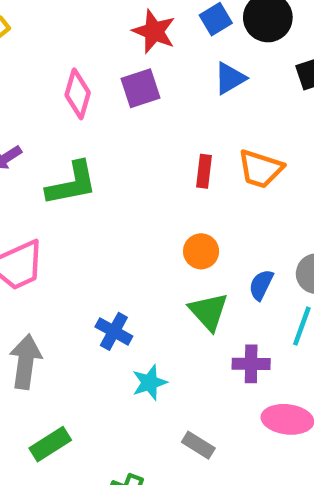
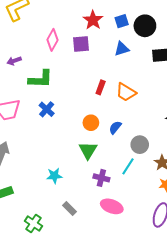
blue semicircle: (261, 285) -> (115, 127), moved
blue cross: (114, 331) -> (47, 109), moved

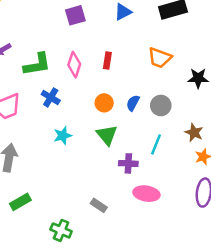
pink diamond: (52, 40) -> (74, 65), moved
orange trapezoid: (126, 92) -> (160, 58), moved
gray circle: (140, 145) -> (161, 106), moved
cyan star: (54, 176) -> (63, 136), moved

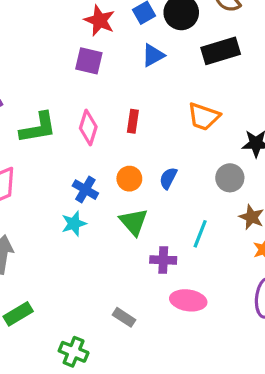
purple square: (75, 15) -> (89, 61), turned 30
blue cross: (51, 97) -> (85, 190), moved
gray circle: (161, 106) -> (230, 178), moved

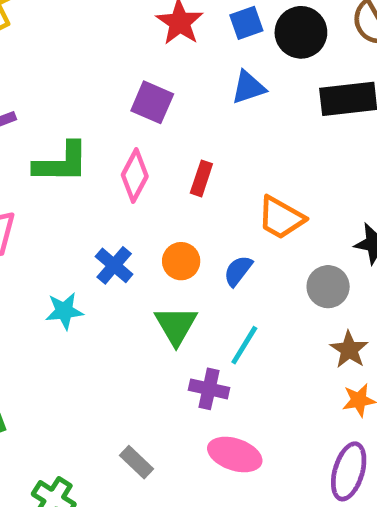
purple square: (89, 61) -> (152, 102), moved
orange trapezoid: (204, 117) -> (281, 218), moved
cyan star: (74, 224) -> (64, 311), moved
cyan line: (200, 234) -> (244, 345), moved

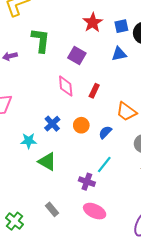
green L-shape: (61, 163) -> (41, 40), moved, turned -90
pink diamond: (135, 176) -> (66, 86), turned -40
green triangle: (176, 325) -> (47, 162), moved, turned -36

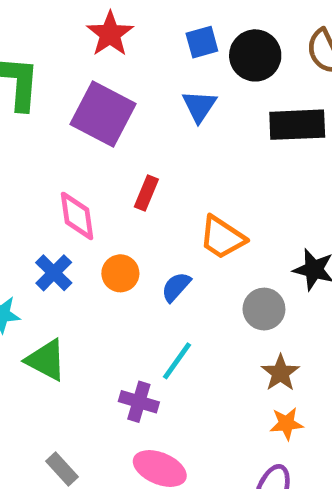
red star: (93, 23) -> (110, 34), moved
blue triangle: (119, 54) -> (199, 106), turned -42
purple square: (77, 56) -> (103, 114), size x1.5
pink diamond: (66, 86) -> (77, 216), moved

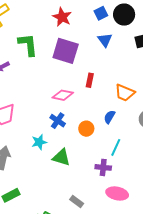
pink diamond: (77, 216) -> (63, 95), turned -60
orange circle: (120, 273) -> (86, 129), moved

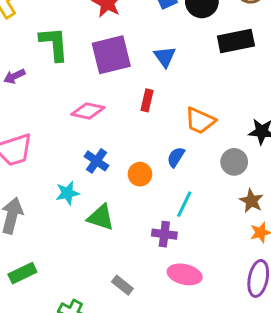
blue triangle: (105, 40) -> (165, 57), moved
purple square: (66, 51) -> (111, 55), turned -32
pink diamond: (63, 95) -> (88, 111), moved

